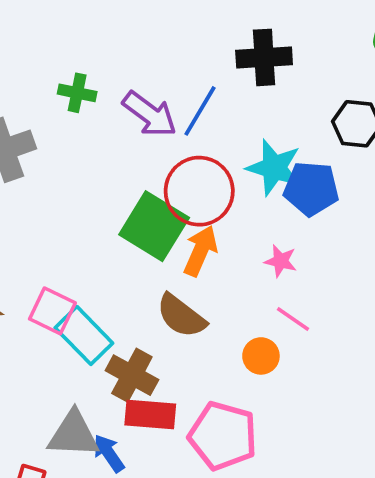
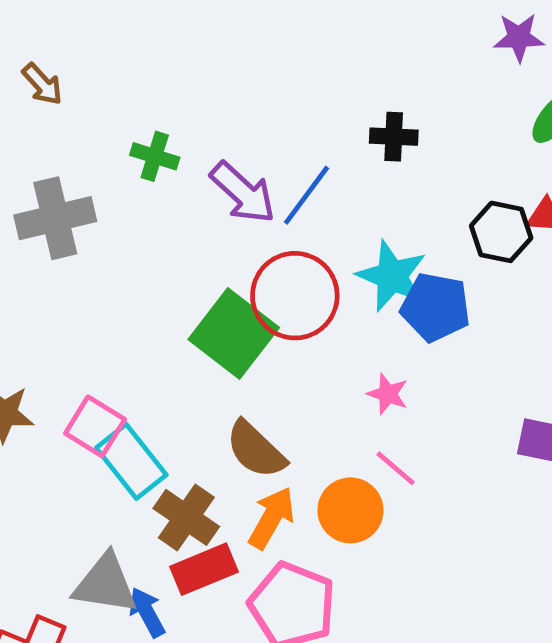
black cross: (264, 57) -> (394, 137), size x0.7
orange arrow: (200, 251) -> (272, 518), moved
orange circle: (261, 356) -> (350, 510), size x1.4
red rectangle: (150, 415) -> (204, 569), turned -33

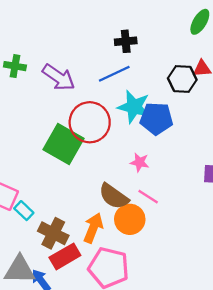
blue line: (306, 195) -> (114, 74), moved, turned 36
brown semicircle: (256, 450) -> (114, 196), moved
cyan rectangle: (131, 461) -> (24, 211), size x0.6

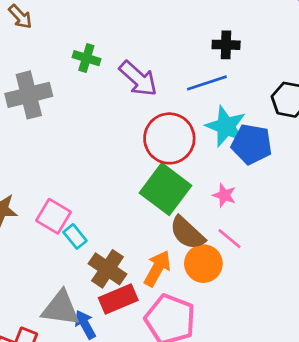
green square: (63, 144) -> (165, 189), moved

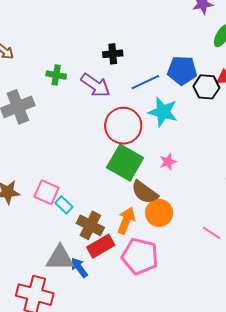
black cross: (226, 45) -> (113, 54), moved
blue pentagon: (252, 144) -> (182, 70), moved
pink star: (224, 195) -> (168, 162), turned -30
pink line: (229, 239) -> (212, 233), moved

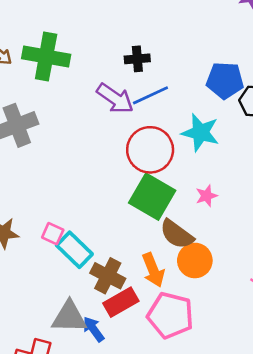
green cross: (56, 75) -> (46, 57), moved, size x1.8
blue line: (145, 82) -> (150, 95), moved
pink square: (47, 192) -> (53, 234), size x0.7
cyan rectangle: (64, 205) -> (74, 250), size x1.6
orange arrow: (126, 221) -> (153, 270), turned 136

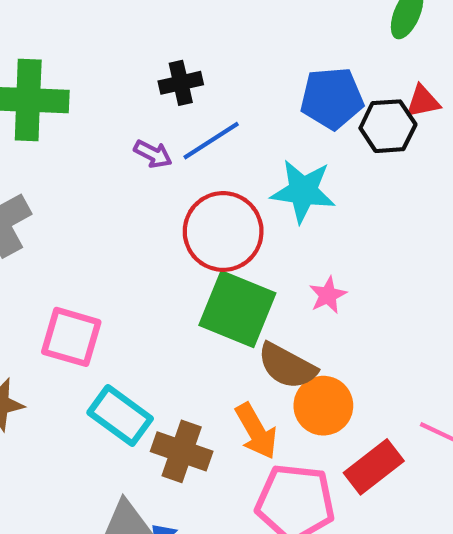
purple arrow: (115, 98) -> (153, 154), size x0.6
pink square: (53, 234) -> (71, 337), moved, size x1.6
red rectangle: (121, 302) -> (374, 467), moved

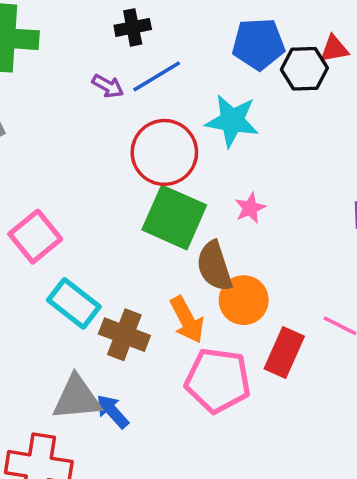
pink square: (71, 337) -> (35, 237), turned 33
brown semicircle: (287, 366) -> (214, 266), turned 42
red rectangle: (374, 467) -> (284, 352), turned -30

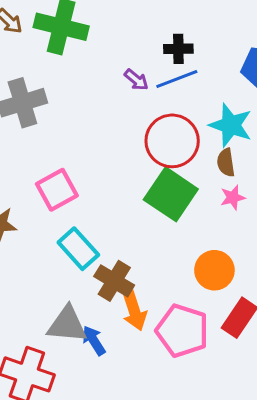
black cross: (133, 27) -> (178, 49), moved
brown semicircle: (214, 266) -> (226, 162), moved, size x0.7
orange arrow: (187, 320) -> (134, 311), moved

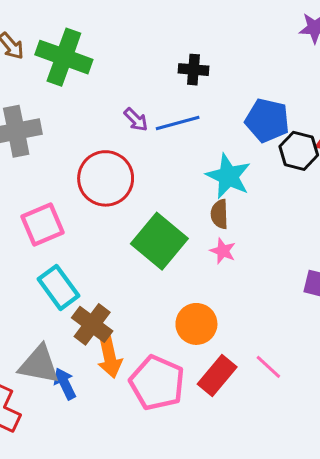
black cross: (178, 49) -> (193, 70), moved
red circle: (172, 141) -> (106, 178), moved
pink star: (233, 198) -> (223, 251), turned 30

